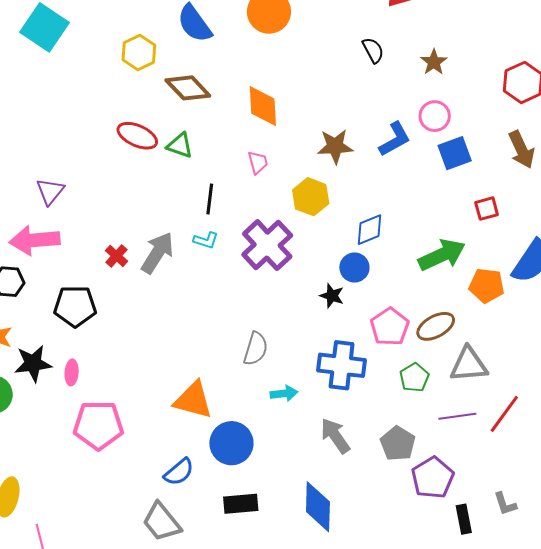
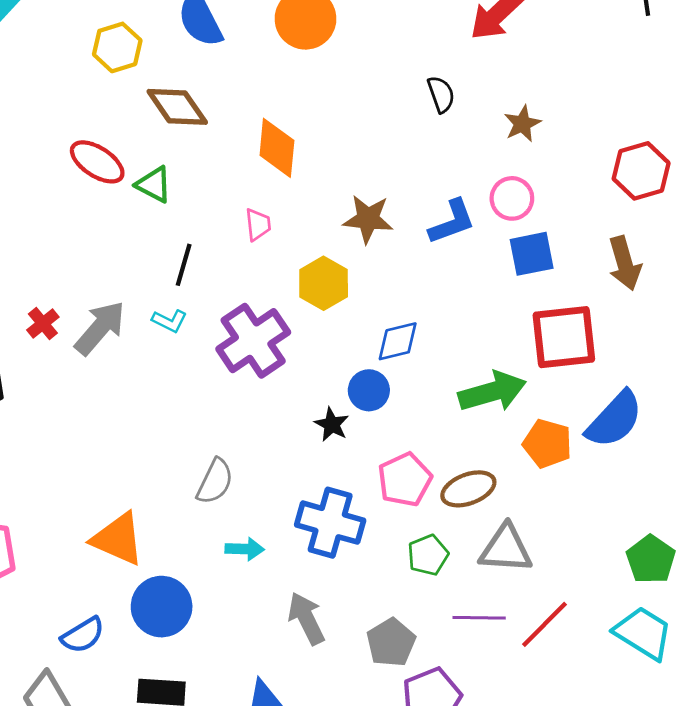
red square: (487, 209) -> (564, 337), size x2.0

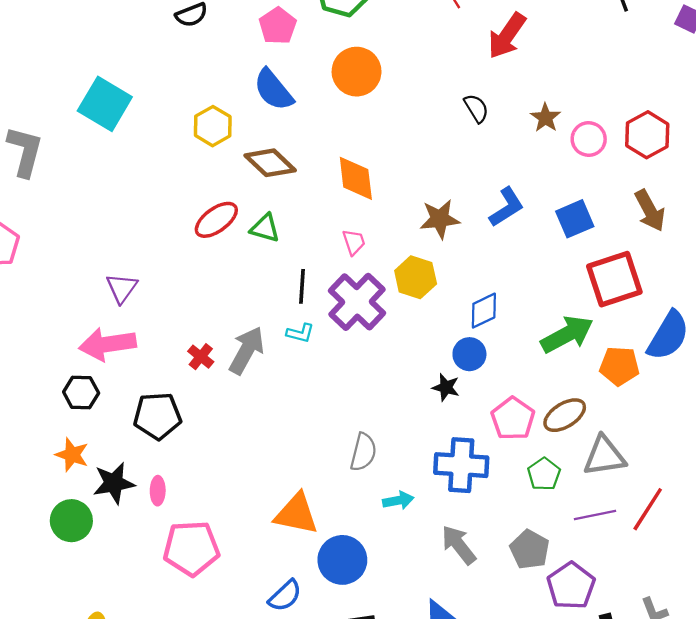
red ellipse: (97, 162) -> (216, 220), turned -57
pink circle: (512, 198) -> (589, 139), moved
purple cross: (253, 341) -> (357, 302), moved

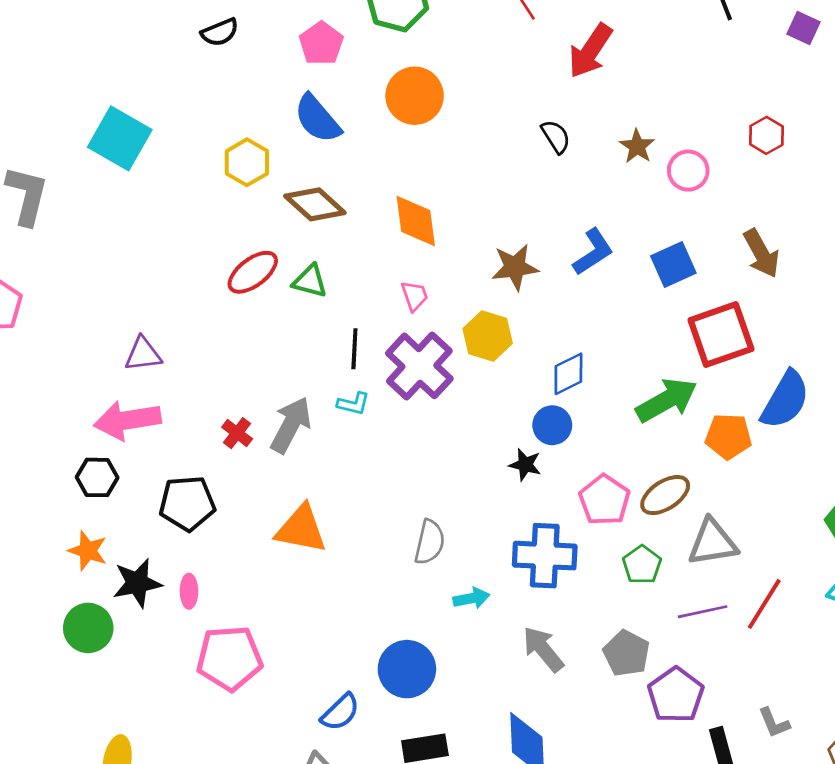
red hexagon: (647, 135) -> (766, 135), moved, size x0.7
purple triangle: (122, 288) -> (143, 354), turned 48
orange triangle: (296, 514) -> (301, 529), moved

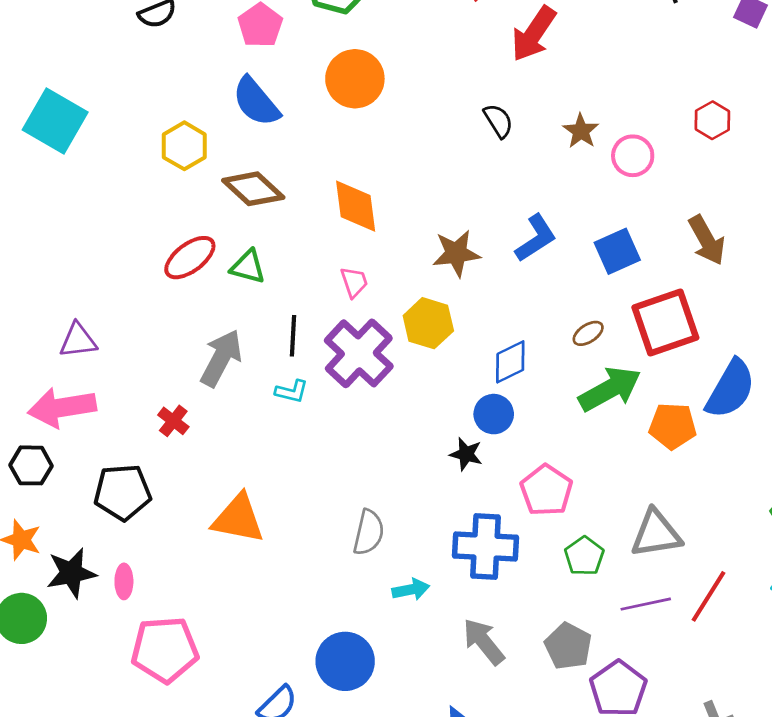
gray arrow: (291, 425) -> (221, 358), moved
brown ellipse: (665, 495) -> (588, 333), moved, size x0.6

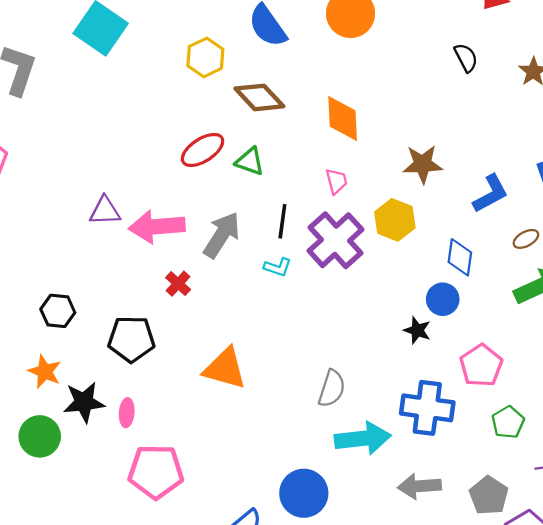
blue L-shape: (536, 238) -> (491, 194), moved
blue diamond: (510, 362) -> (460, 257), turned -60
pink arrow: (62, 407) -> (157, 227), moved
cyan arrow: (411, 590) -> (363, 438), size x1.8
gray arrow: (484, 642) -> (419, 486), turned -60

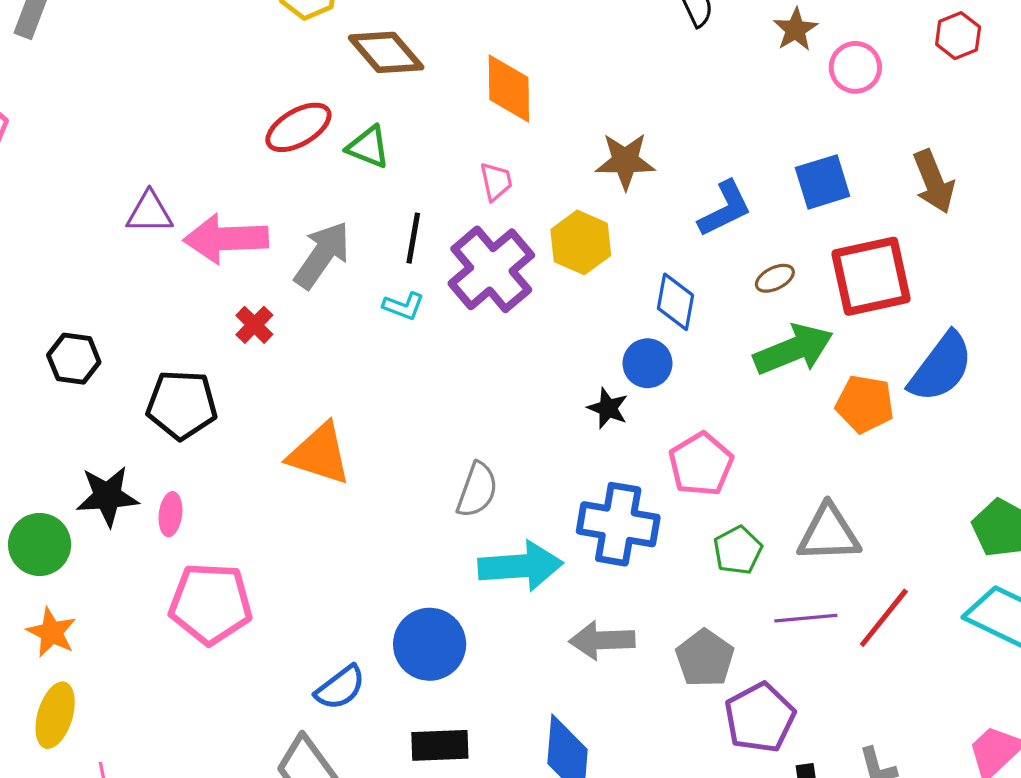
orange star: (45, 372) -> (52, 632), moved

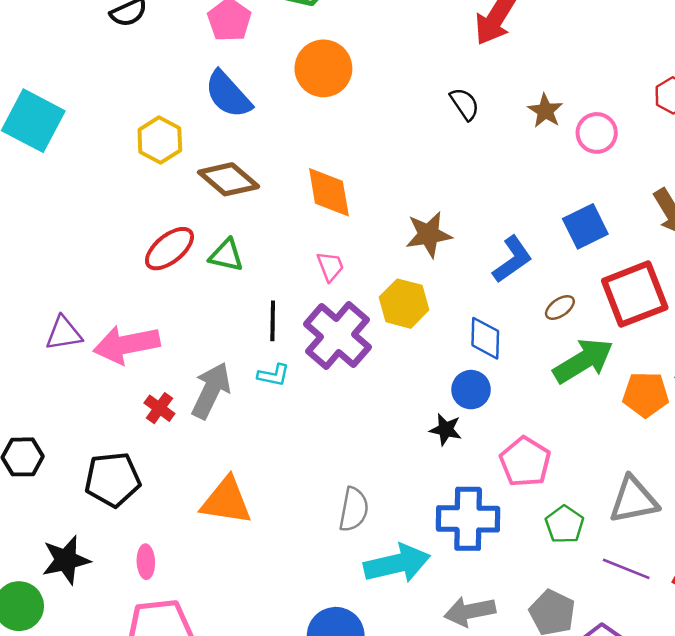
gray arrow: (322, 255) -> (211, 391), moved
pink ellipse: (170, 514) -> (146, 562), moved
purple line: (806, 618) -> (626, 569), turned 36

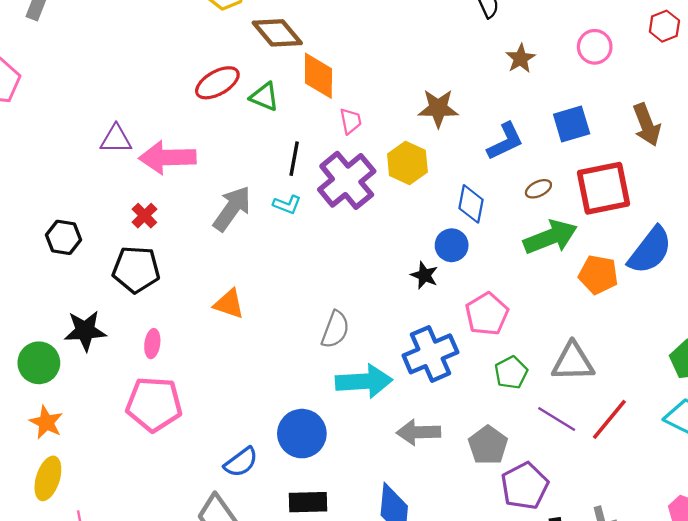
brown star: (545, 111) -> (521, 59), moved
orange diamond: (329, 192) -> (318, 76), moved
red cross: (159, 408) -> (144, 216), moved
orange triangle: (226, 501) -> (229, 304), size x0.7
blue cross: (468, 519) -> (430, 354), turned -34

